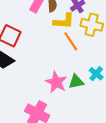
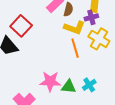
pink star: (56, 82) -> (50, 81), turned 30

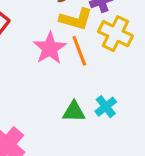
pink star: (50, 81) -> (50, 48), moved, turned -30

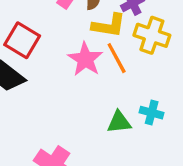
cyan cross: (106, 107) -> (152, 113), turned -30

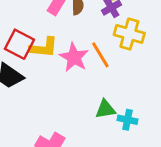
yellow L-shape: (109, 25) -> (44, 48), moved
cyan cross: (152, 113) -> (127, 120), moved

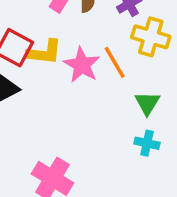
green triangle: (105, 109) -> (147, 103), moved, turned -50

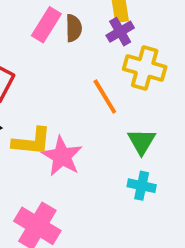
yellow L-shape: (44, 52) -> (32, 142), moved
pink star: (82, 65) -> (62, 156), moved

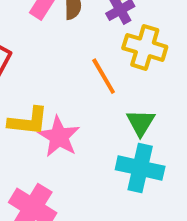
cyan cross: (142, 186) -> (140, 168), size x1.6

